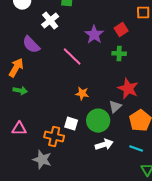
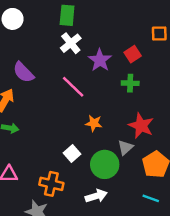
white cross: (50, 21) -> (71, 43), moved
orange star: (82, 94) -> (94, 123), moved
white square: (71, 124) -> (72, 154), moved, turned 32
white arrow: (104, 145) -> (96, 196), moved

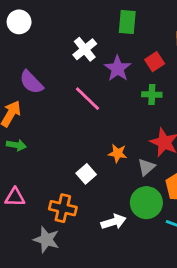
green rectangle: (67, 15) -> (127, 22), moved
orange star: (94, 123) -> (118, 153), moved
green circle: (105, 164) -> (146, 203), moved

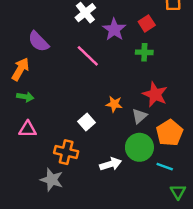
pink triangle: (15, 197) -> (28, 129), moved

